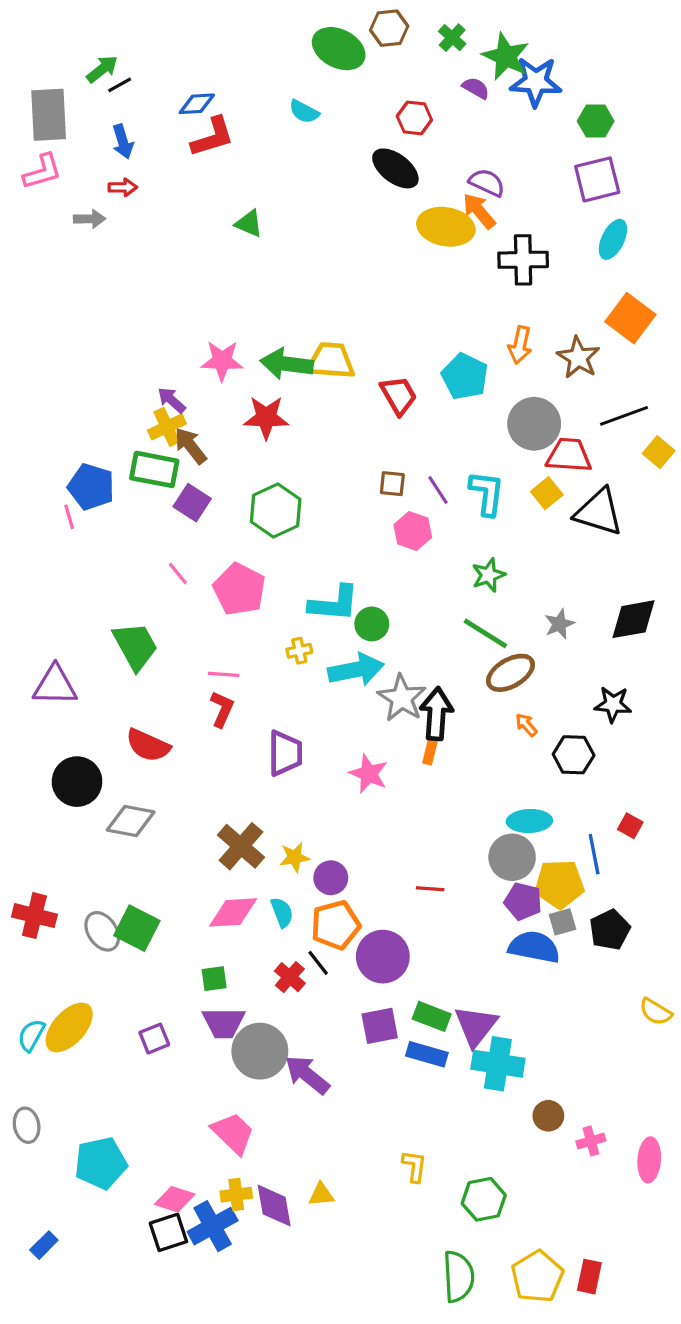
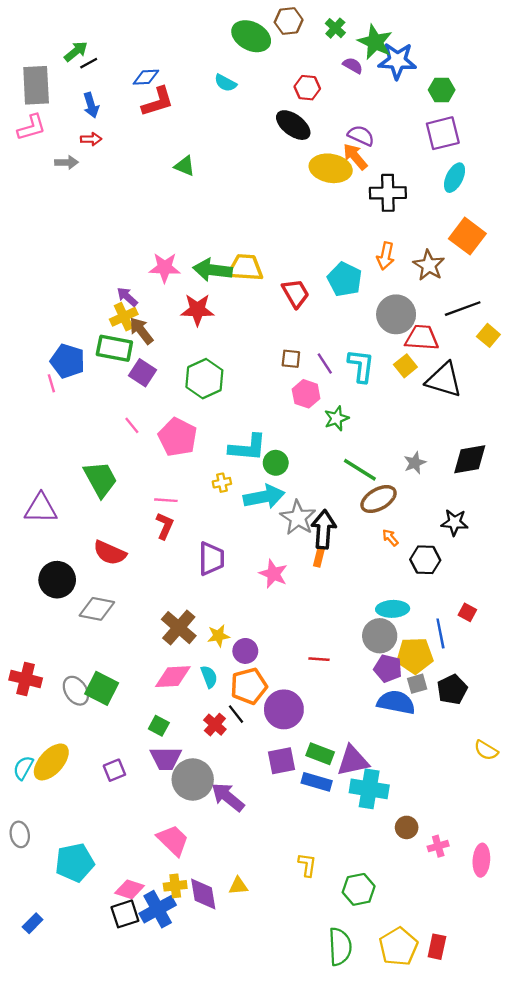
green star: (488, 575) -> (336, 418), moved
green square: (214, 979) -> (159, 726), turned 36
purple triangle: (476, 1026) -> (353, 761), turned 40

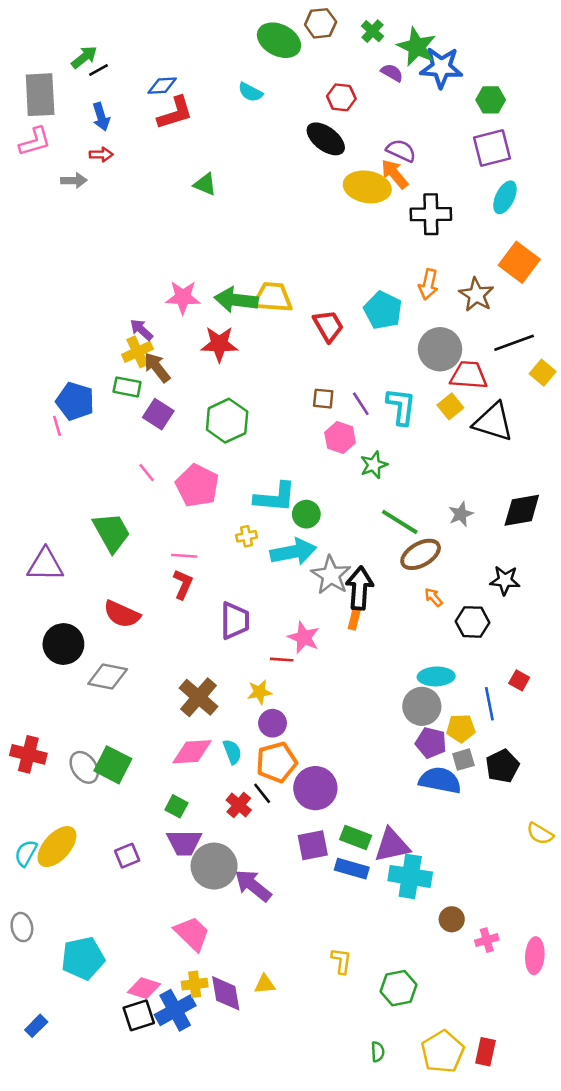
green rectangle: (114, 348) -> (127, 387), size x0.7
yellow star: (218, 636) -> (260, 692), moved
yellow pentagon: (415, 656) -> (461, 728), size x0.7
red line: (319, 659) -> (282, 660), moved
green semicircle: (340, 947) -> (378, 1052), size x0.5

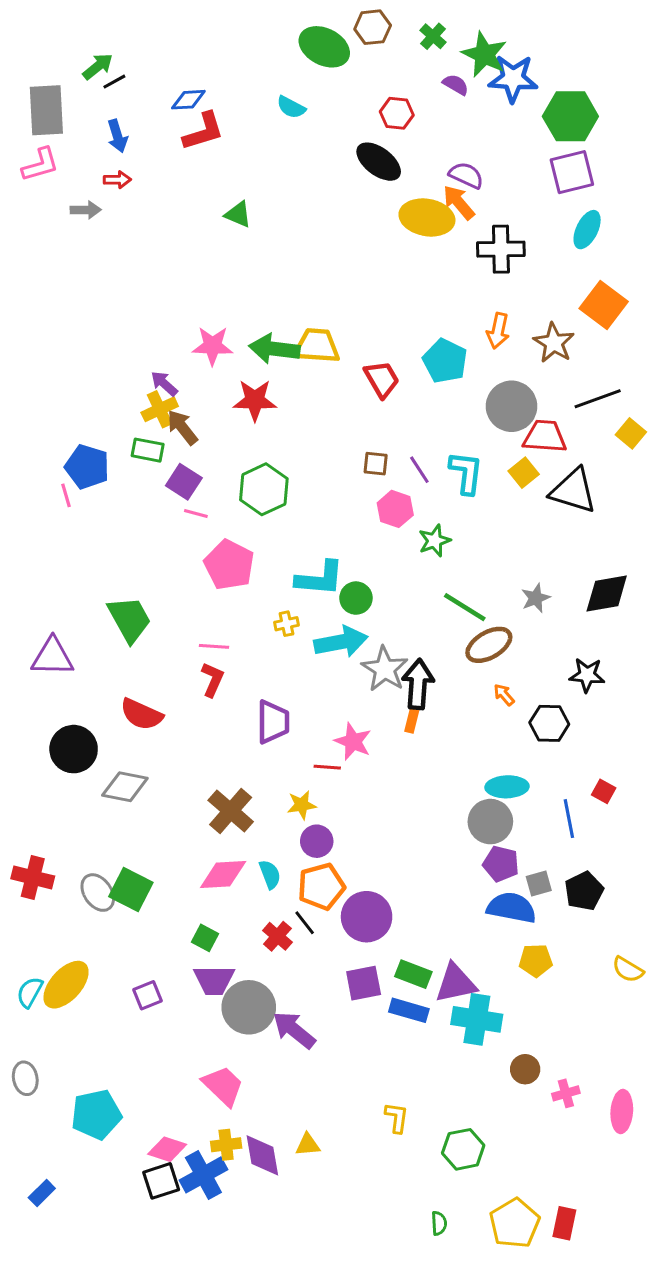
green hexagon: (491, 100) -> (570, 116), size x1.6
pink line: (147, 473) -> (196, 513), moved, turned -36
yellow pentagon: (461, 728) -> (536, 960), moved

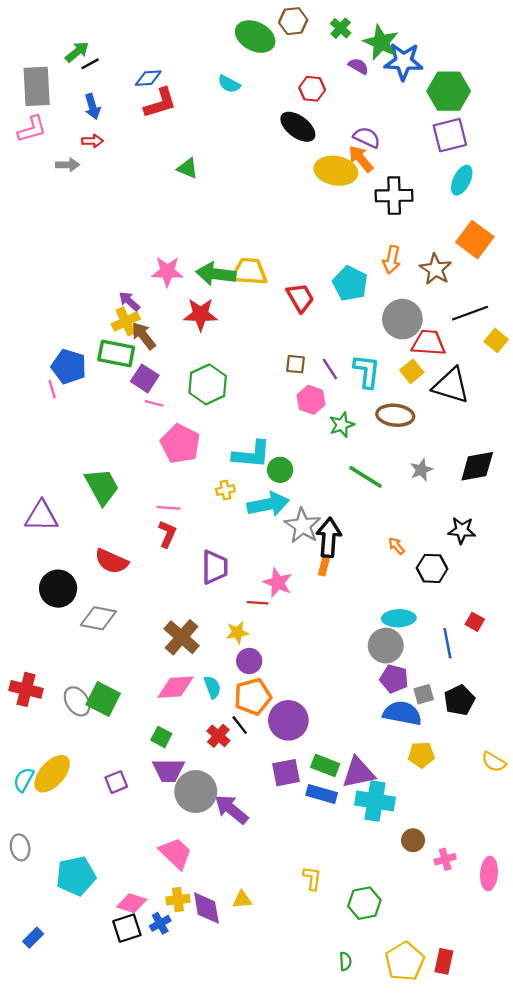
green rectangle: (148, 450) -> (116, 353), size x1.4
brown ellipse: (489, 645) -> (395, 415), moved, turned 36
blue cross: (203, 1175) -> (160, 923), size x0.6

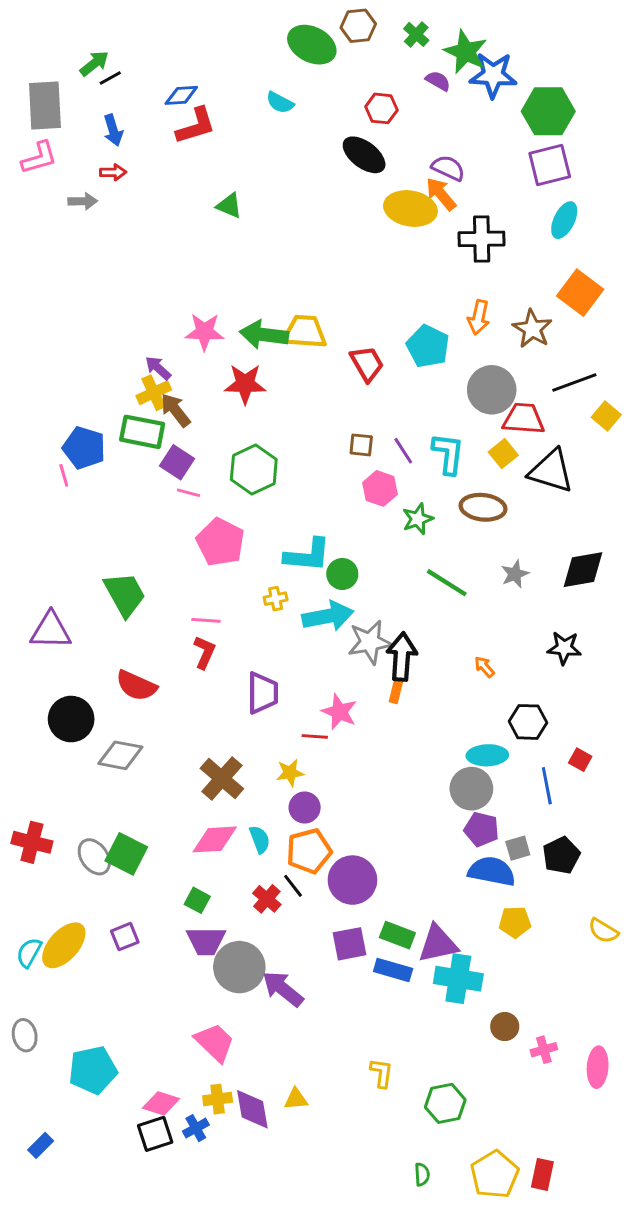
gray star: (303, 526) -> (370, 642), turned 30
black hexagon: (432, 568) -> (528, 722), moved
purple square: (116, 782) -> (125, 937), moved

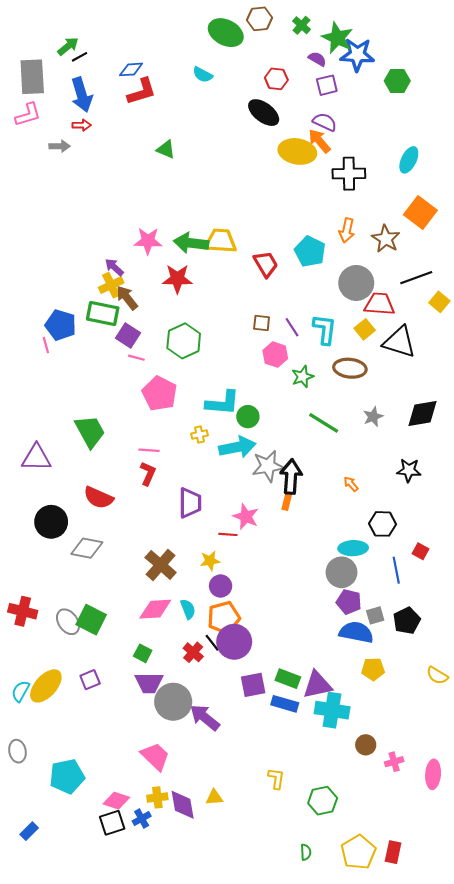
green hexagon: (548, 111) -> (397, 81), size x0.7
blue arrow: (113, 130) -> (82, 95), size x1.5
purple square: (550, 165) -> (327, 85), moved, size x0.7
purple circle: (352, 880) -> (234, 642), moved

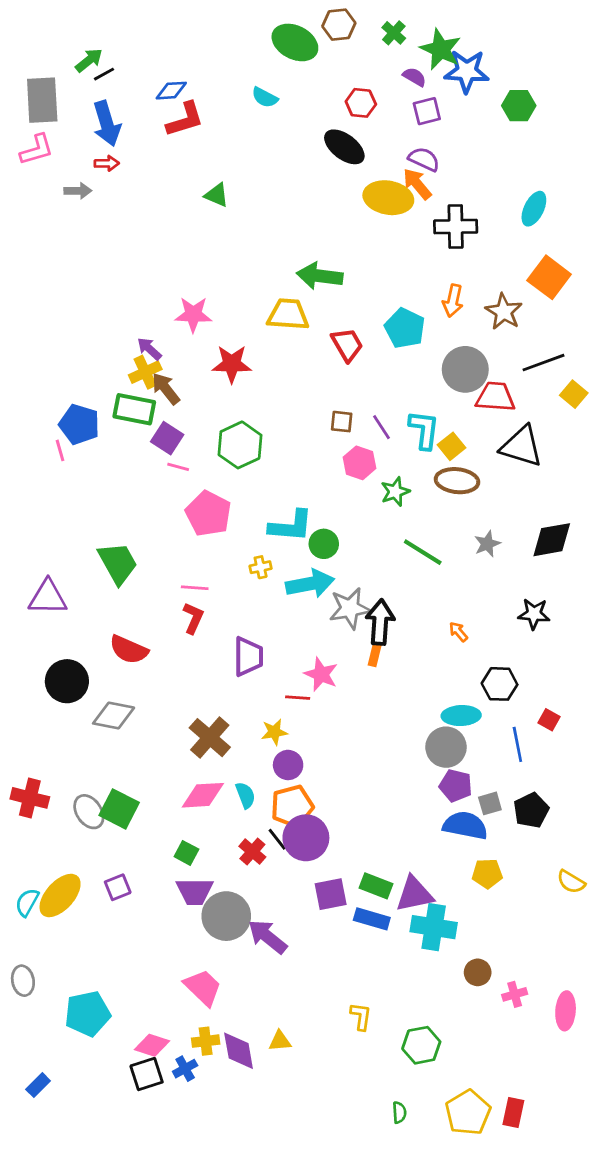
green arrow: (191, 243) -> (320, 276), moved
yellow square: (365, 329) -> (452, 446), moved

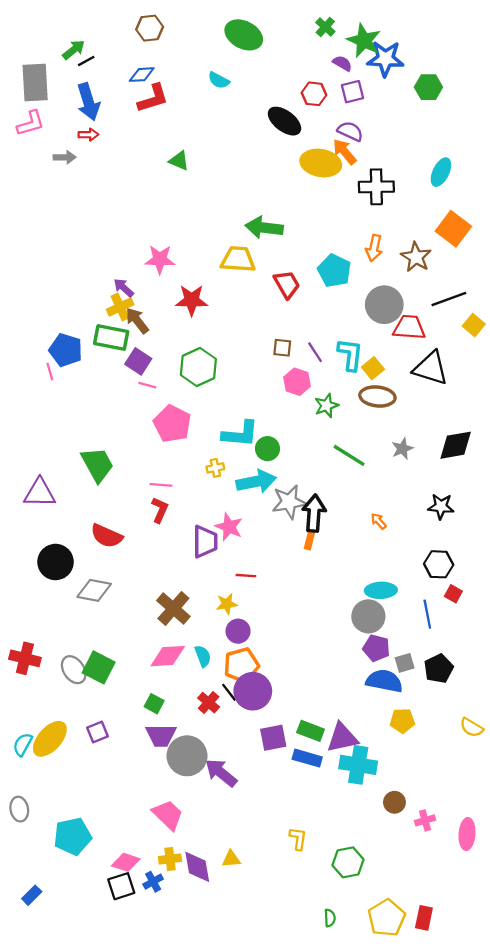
brown hexagon: (339, 25) -> (150, 28), moved
red hexagon: (361, 103) -> (314, 94), moved
pink star: (321, 674) -> (229, 527), moved
black hexagon: (500, 684) -> (439, 564), moved

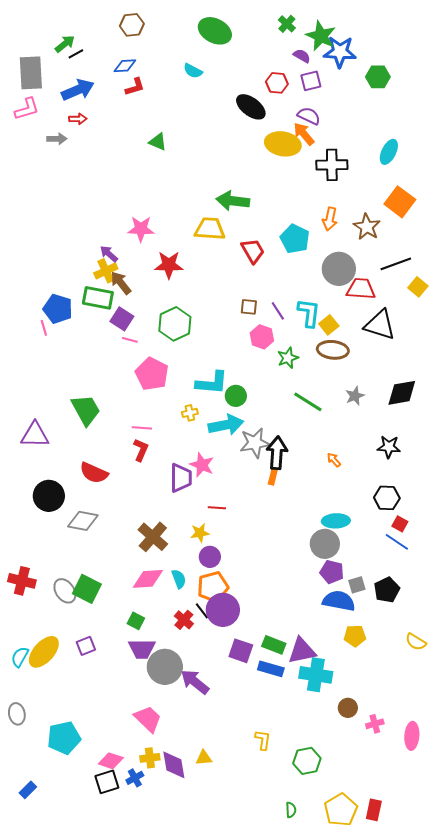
red L-shape: (153, 98) -> (135, 87), size x0.7
blue arrow: (88, 102) -> (78, 90), turned -96
blue line: (427, 614) -> (397, 542), moved, turned -45
purple square: (273, 738) -> (241, 651), turned 30

